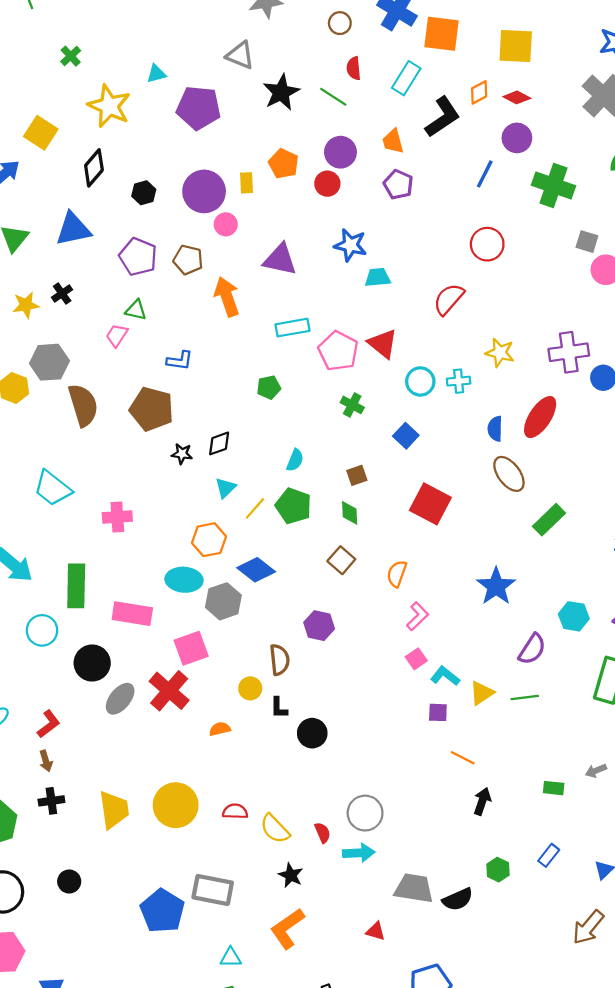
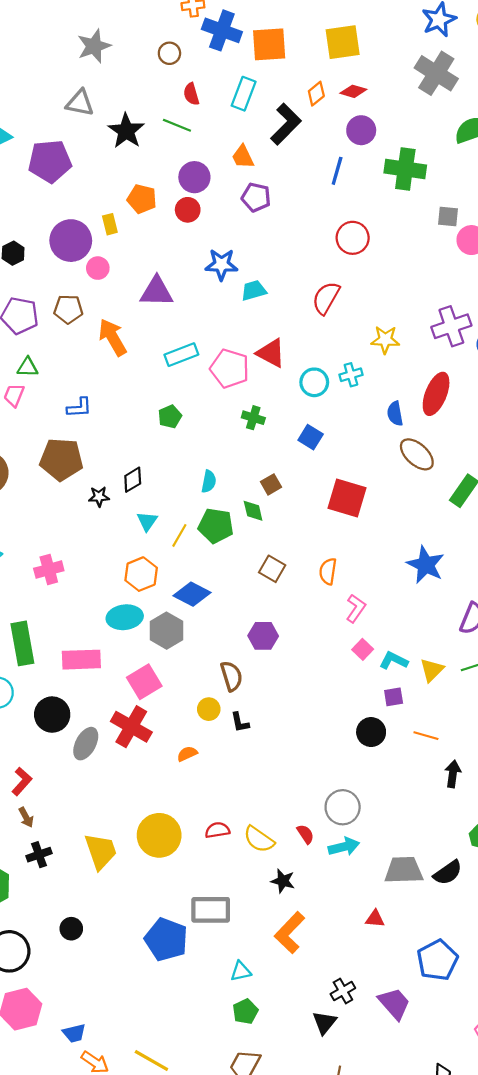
green diamond: (350, 513) -> (253, 511), moved
black circle: (312, 733) -> (371, 732), moved

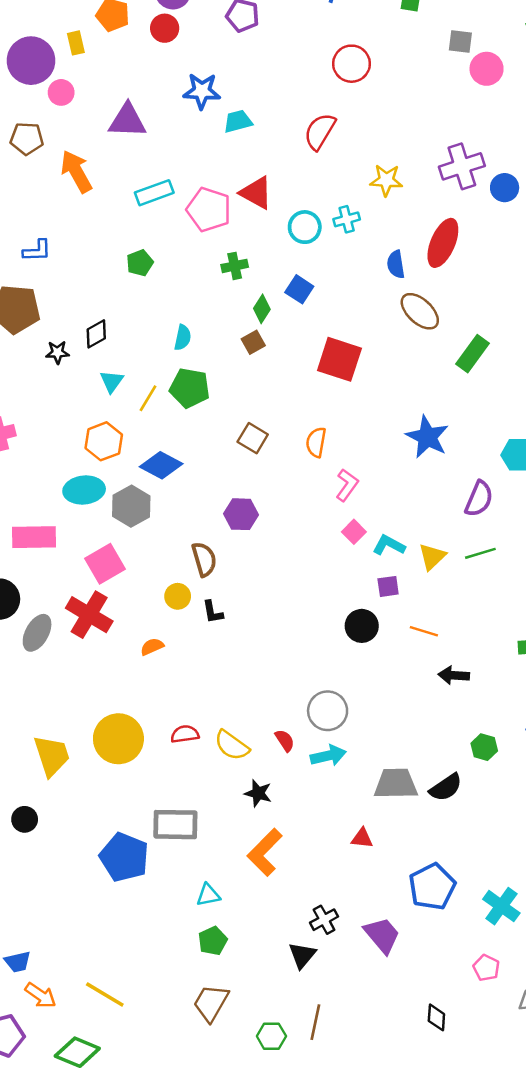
green cross: (253, 418) -> (235, 266), turned -30
green diamond: (253, 511) -> (262, 309), moved, turned 45
black arrow: (453, 774) -> (454, 675), turned -95
black circle: (71, 929) -> (25, 819), moved

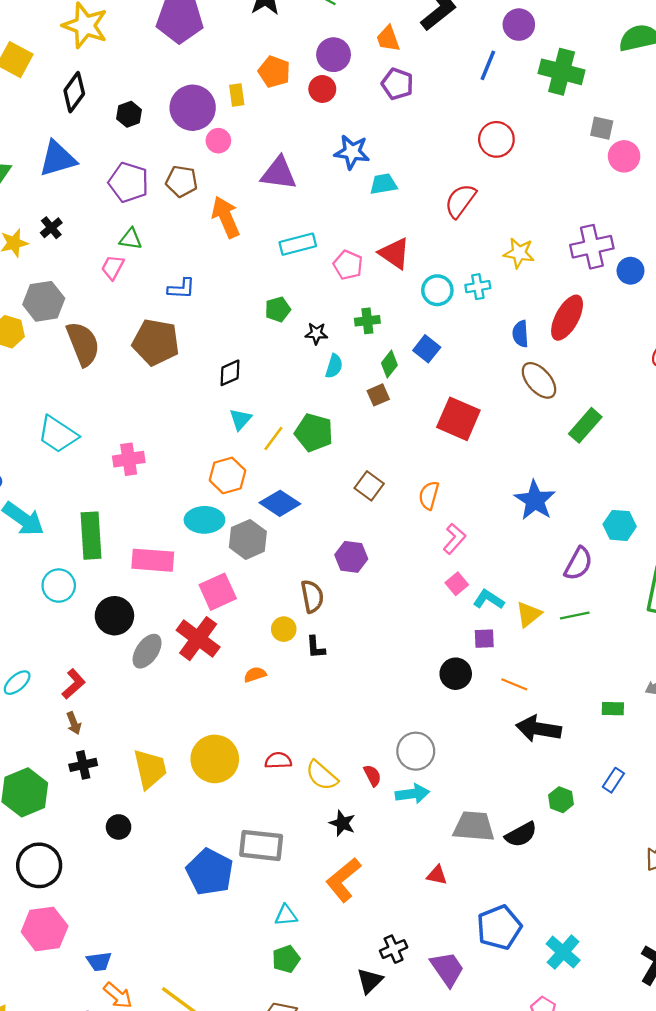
pink pentagon: (209, 210) -> (348, 265), size x0.7
cyan semicircle: (183, 338) -> (334, 366), moved
black star: (57, 352) -> (316, 333), moved
black arrow: (454, 675) -> (539, 729), size x1.5

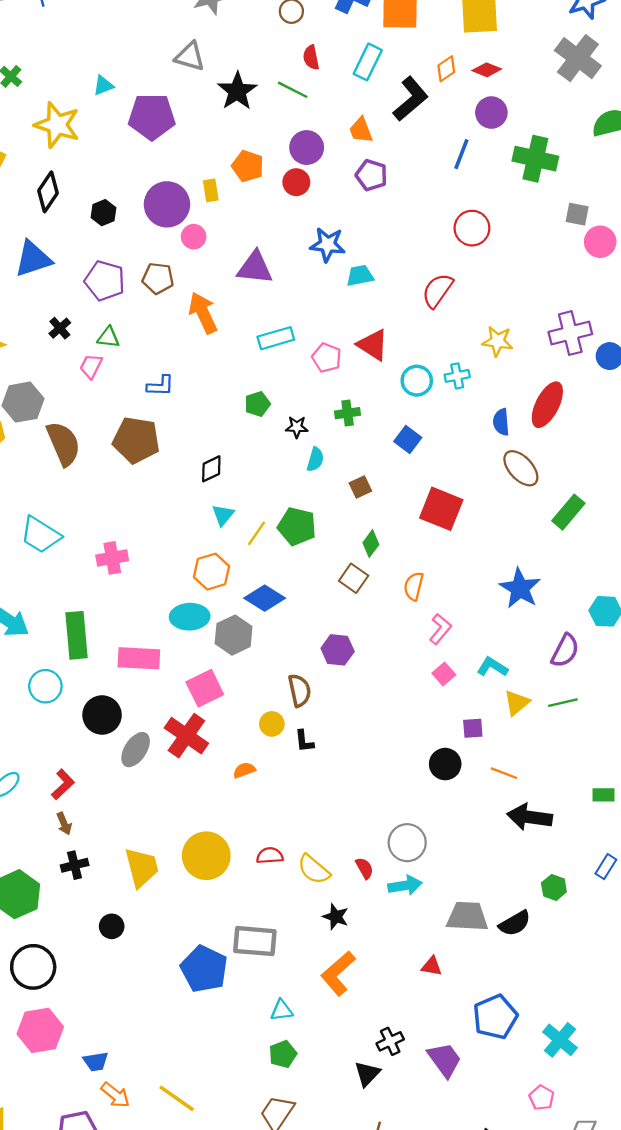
black cross: (51, 228) -> (60, 328), moved
green diamond: (389, 364) -> (371, 544), moved
cyan L-shape: (489, 600) -> (492, 667), moved

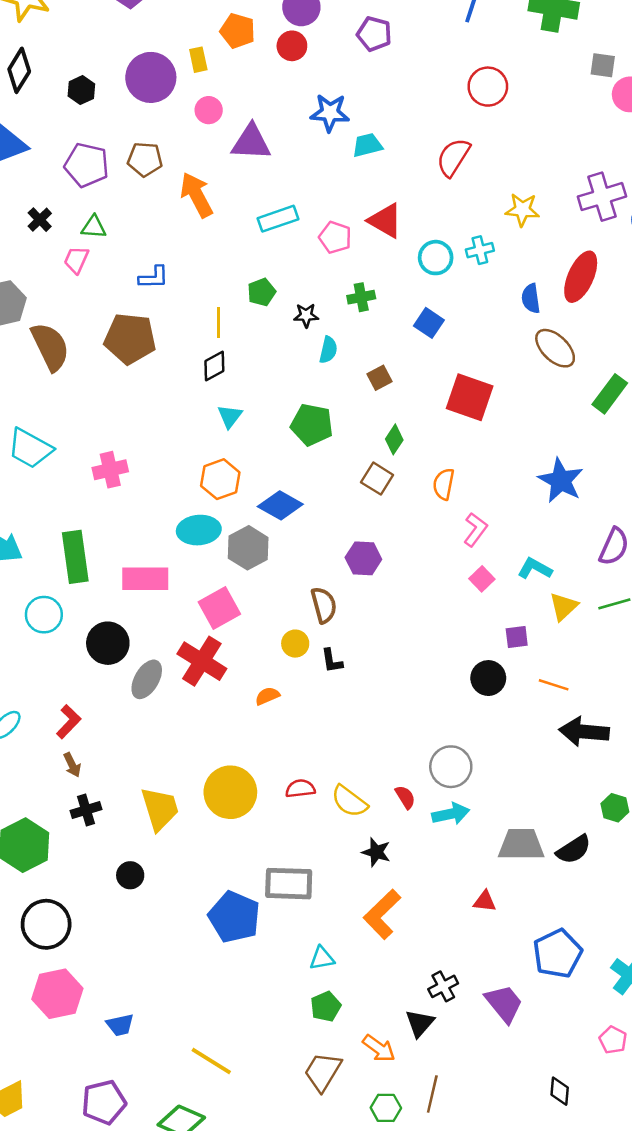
pink circle: (194, 237) -> (209, 110), moved
yellow line: (256, 533) -> (218, 322), moved, turned -32
orange arrow: (115, 1095) -> (379, 1048), moved

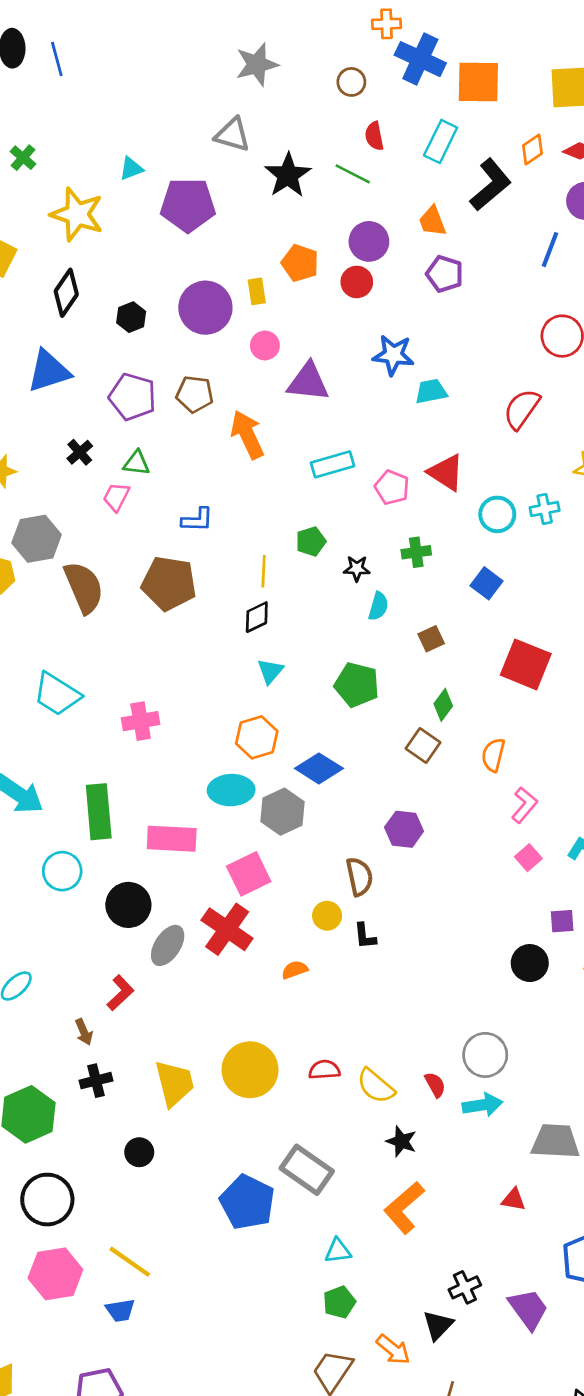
red L-shape: (69, 722) -> (120, 993), moved
gray rectangle: (289, 884) -> (307, 1170), turned 30
yellow line: (211, 1061) -> (130, 1262), moved

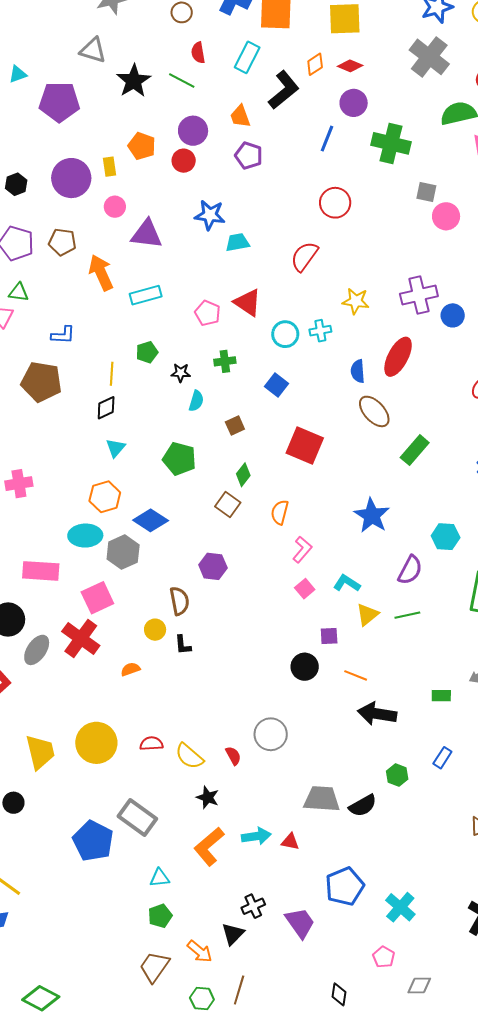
cyan rectangle: (332, 464) -> (146, 295), moved
cyan arrow: (482, 1105) -> (256, 836), moved

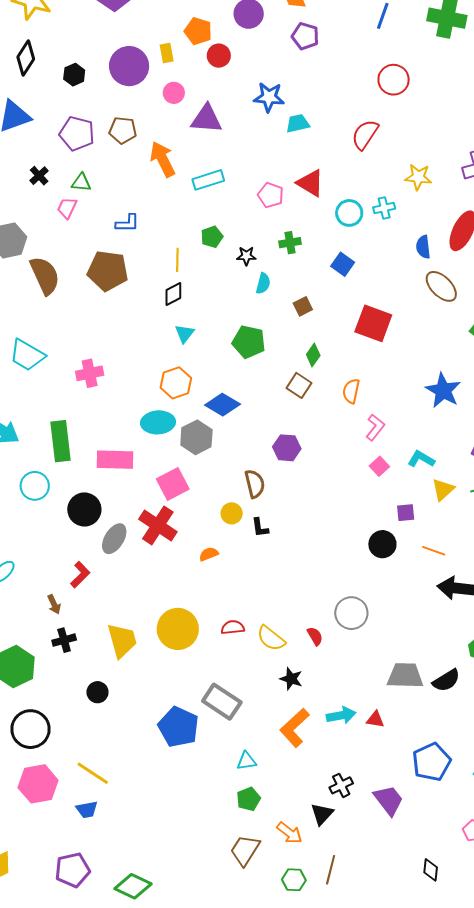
red circle: (184, 161) -> (219, 56), moved

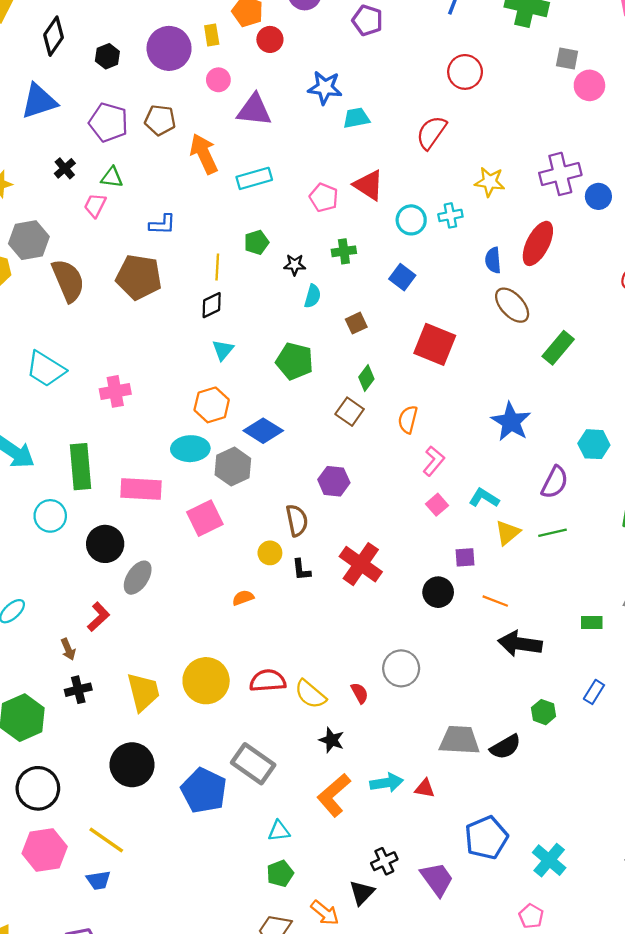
red cross: (158, 525) -> (361, 564), moved
red semicircle: (233, 627) -> (268, 681), size x1.4
black circle: (97, 692) -> (132, 765), moved, size x1.8

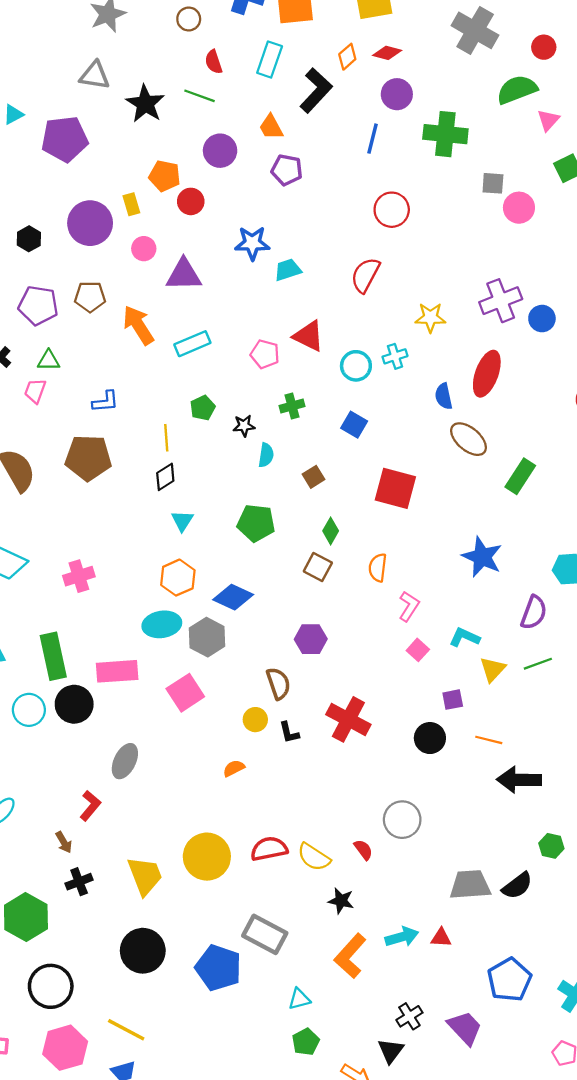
black circle: (105, 544) -> (74, 704), moved

